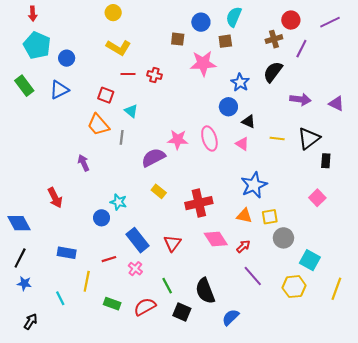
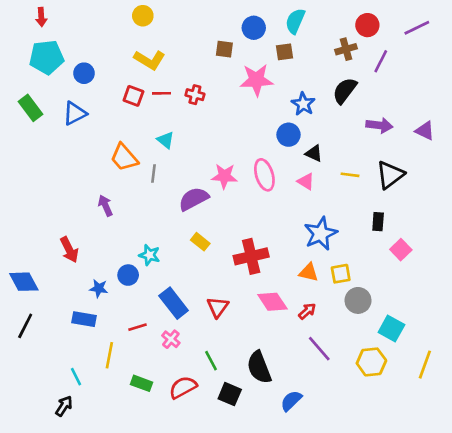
cyan pentagon: (37, 45) -> (47, 57), turned -30
red square: (106, 95) -> (133, 96), moved
black rectangle: (326, 161) -> (378, 222), moved
blue star: (24, 283) -> (99, 288), moved
black arrow: (31, 322) -> (64, 406), moved

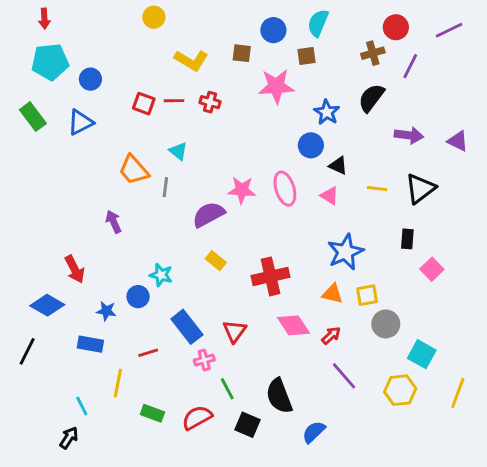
yellow L-shape: (149, 60) -> (191, 60), moved
blue diamond: (24, 282) -> (47, 305), moved, turned -32
pink cross: (171, 339) -> (204, 360), moved, turned 36

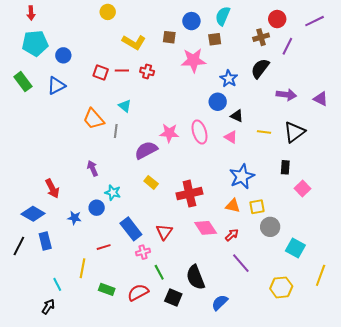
purple arrow: (114, 222) -> (93, 168), moved
blue rectangle: (90, 344) -> (45, 241), moved, turned 66
yellow hexagon: (400, 390) -> (281, 287), moved

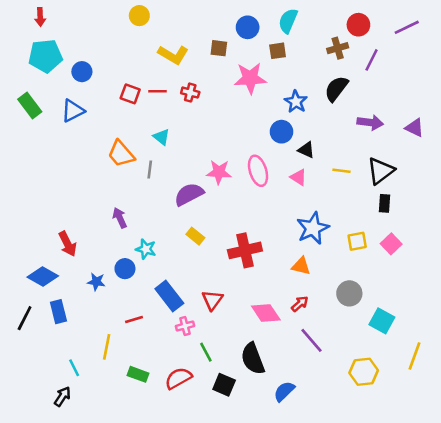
black rectangle: (285, 167) -> (385, 203), moved
yellow square: (257, 207) -> (357, 241), moved
pink diamond: (206, 228) -> (266, 313), moved

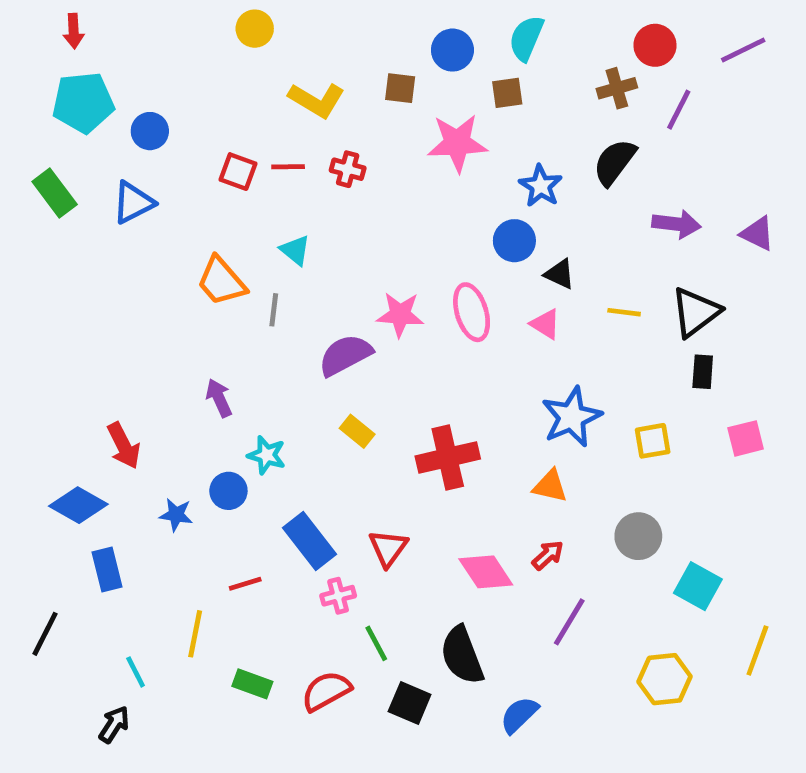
pink square: (391, 244) -> (746, 438), moved, turned 30
black line: (25, 318) -> (45, 634), moved
purple line: (311, 340) -> (569, 622), turned 72

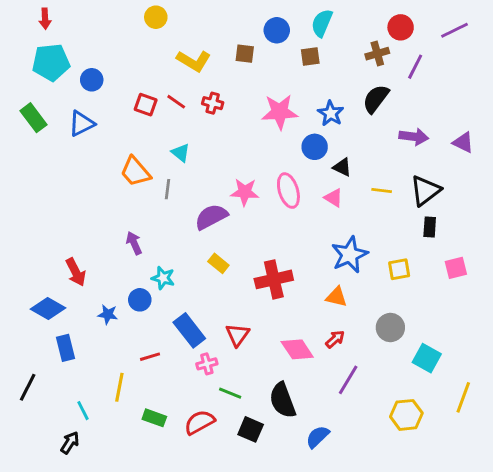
pink star: (457, 143) -> (280, 112), moved
red line: (288, 167) -> (176, 102), turned 36
green line: (376, 643) -> (230, 393), turned -40

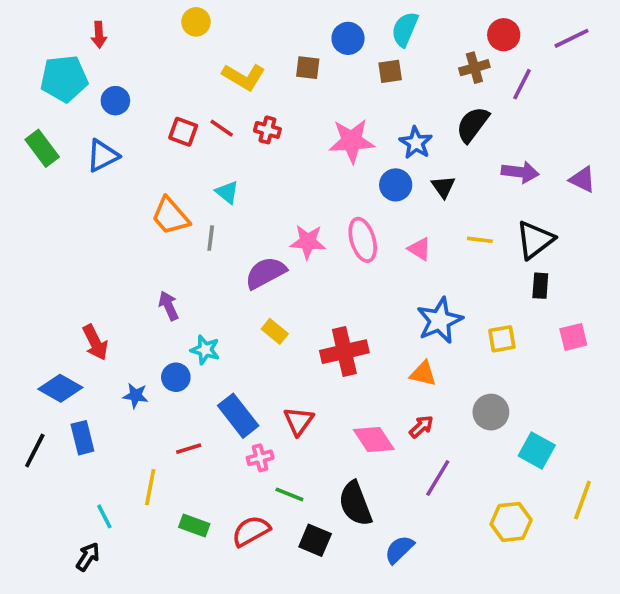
red arrow: (45, 19) -> (99, 35), moved
black triangle: (342, 167) -> (443, 187), moved, turned 30
black line: (28, 387) -> (35, 450), moved

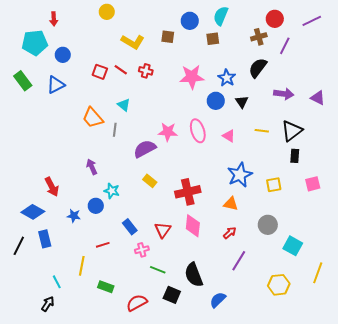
blue rectangle: (238, 416) -> (130, 227), size x0.7
pink diamond: (374, 440) -> (193, 226), moved, turned 40
red semicircle: (251, 531) -> (137, 303), moved

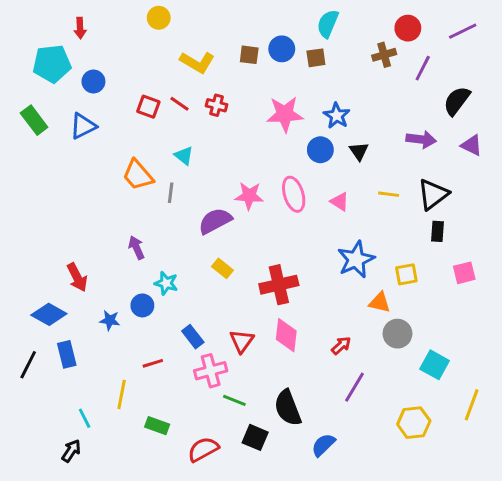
blue circle: (190, 21) -> (282, 49), moved
black semicircle: (258, 68) -> (457, 101), moved
orange triangle: (231, 204) -> (380, 302), moved
pink cross: (142, 250) -> (211, 371), size x1.5

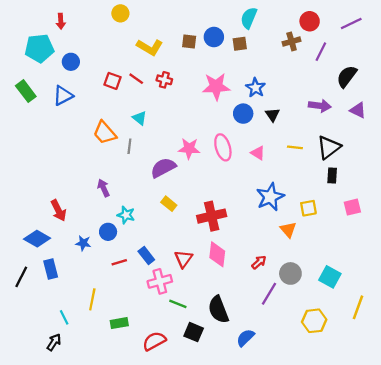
orange triangle: (380, 302) -> (288, 230), turned 36
gray circle: (397, 334) -> (290, 273), moved
red line: (153, 363) -> (119, 262), moved
green rectangle: (157, 426) -> (119, 323), turned -30

